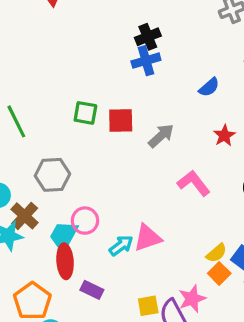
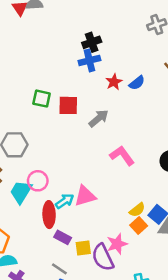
red star: (224, 135) -> (114, 82), moved
red ellipse: (65, 261) -> (49, 215), moved
purple rectangle: (92, 290) -> (63, 237), moved

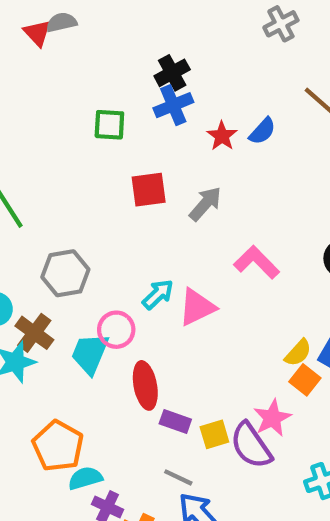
green square: (42, 99) -> (109, 125), moved
pink triangle: (85, 196) -> (197, 307), moved
cyan arrow: (65, 201) -> (158, 294), moved

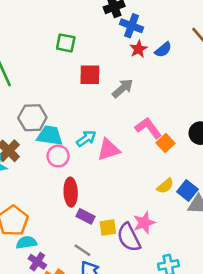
blue cross: (173, 105) -> (131, 26), moved, turned 35
green square: (109, 125) -> (66, 43), moved
cyan trapezoid: (90, 354) -> (50, 135), moved, turned 68
orange square: (305, 380) -> (165, 143), moved

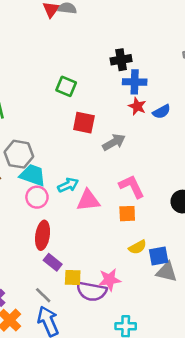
blue cross: (131, 26) -> (135, 82), turned -30
red star: (139, 49) -> (137, 106), turned -30
orange square: (165, 143) -> (127, 214), moved, turned 30
blue square: (187, 191) -> (159, 256), turned 30
purple semicircle: (129, 237) -> (92, 291), turned -64

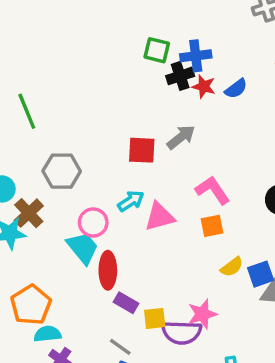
black cross: (121, 60) -> (180, 76), moved
green square: (66, 86) -> (157, 50), moved
red square: (84, 123) -> (142, 150), moved
cyan trapezoid: (33, 175) -> (83, 248), moved, turned 40

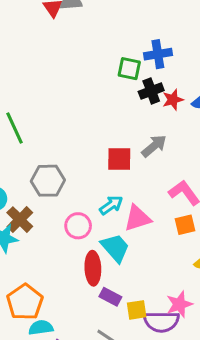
blue cross: (196, 56) -> (158, 54), moved
red star: (204, 86) -> (173, 100), turned -30
cyan trapezoid: (83, 248) -> (115, 248), moved

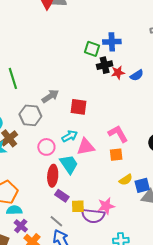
gray arrow: (154, 146) -> (50, 96), moved

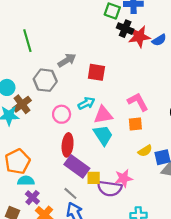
black cross: (105, 65) -> (125, 29), turned 35
red star: (118, 72) -> (139, 37), size x1.5
cyan trapezoid: (69, 164) -> (103, 135), moved
purple rectangle: (62, 196) -> (77, 166), size x1.6

